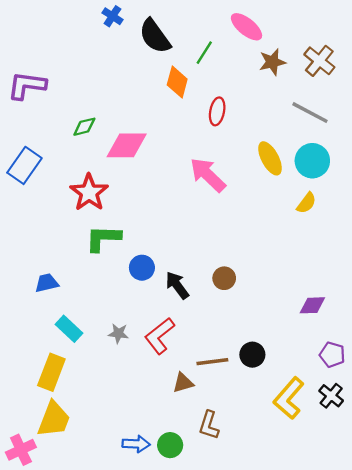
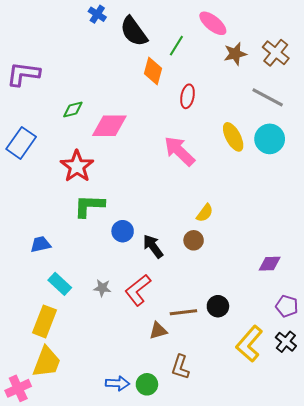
yellow semicircle: (306, 203) -> (205, 213), moved

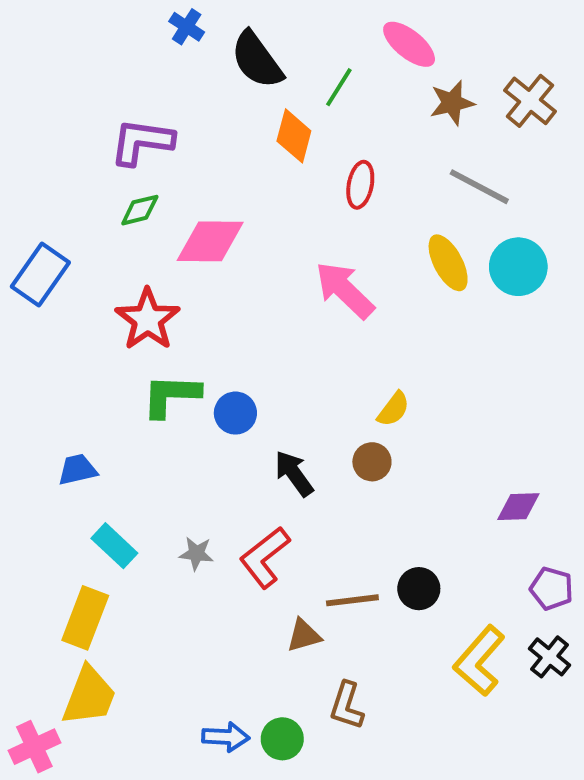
purple L-shape: (23, 74) -> (142, 142), moved
gray line: (268, 97) -> (479, 187), moved
blue circle: (123, 231) -> (235, 413), moved

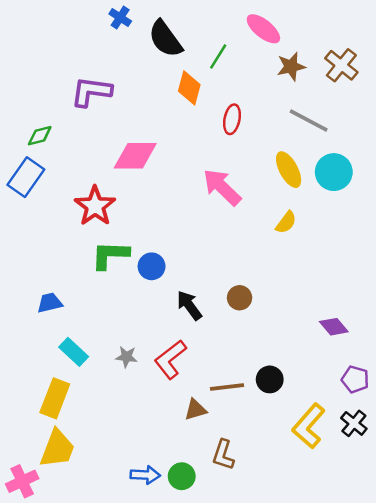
green diamond: (140, 210) -> (40, 136), moved
yellow semicircle: (393, 409) -> (286, 222), moved
purple diamond: (518, 507) -> (334, 327), turned 52

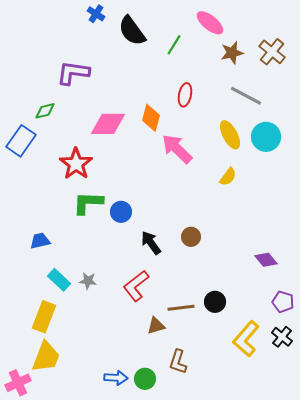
orange diamond: (189, 88) -> (151, 118), moved
green diamond: (40, 136) -> (45, 111), moved
gray star: (126, 357) -> (88, 281), moved

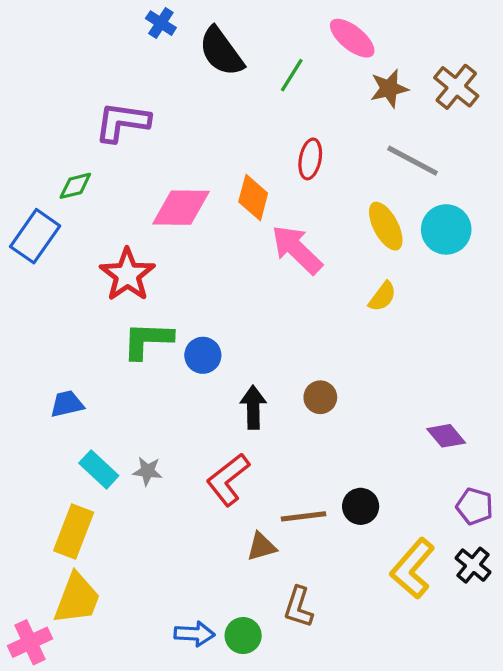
black arrow: (151, 243) -> (253, 407), turned 35

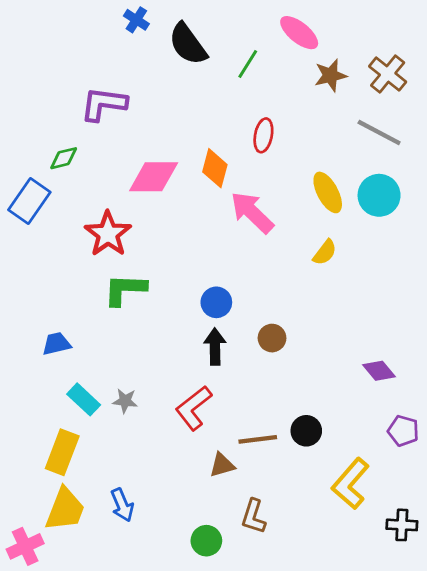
gray line: (413, 161) -> (379, 133), moved
blue circle: (203, 355) -> (216, 302), moved
black cross: (473, 565) -> (402, 525), moved, turned -36
blue arrow: (194, 634) -> (122, 505), moved, turned 64

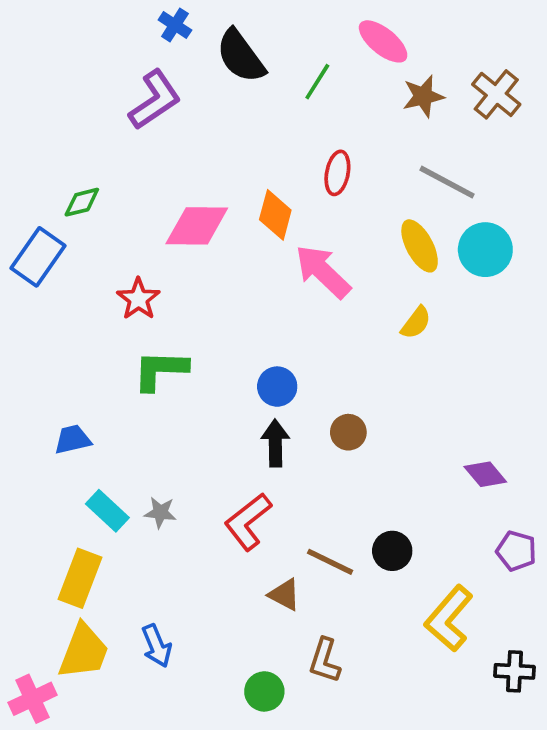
purple L-shape: (104, 104) -> (155, 100), moved, turned 138
gray line: (379, 133) -> (447, 182), moved
red star: (108, 234) -> (138, 299), size x0.7
brown line: (258, 439) -> (330, 562), turned 33
brown triangle: (222, 465) -> (284, 595), turned 44

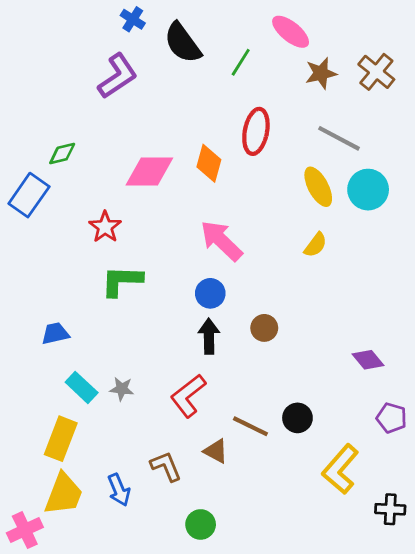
red ellipse: (337, 173) -> (256, 131), size x1.4
pink arrow: (323, 272) -> (221, 241), moved
brown L-shape: (325, 660) -> (166, 466), moved, turned 140

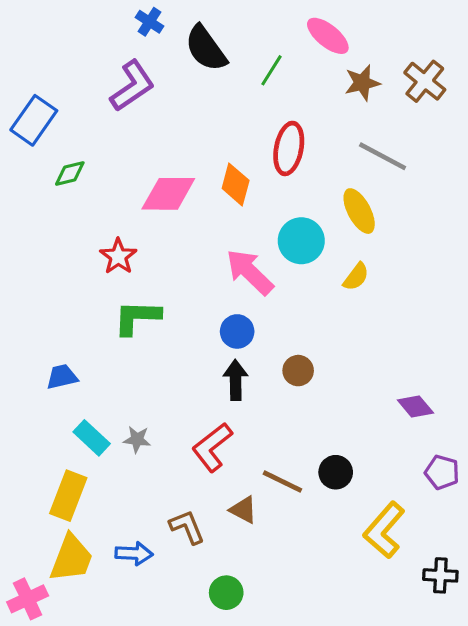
cyan circle: (368, 190) -> (301, 241), moved
blue rectangle: (29, 195) -> (34, 120), moved
blue arrow: (119, 490) -> (134, 554), turned -64

